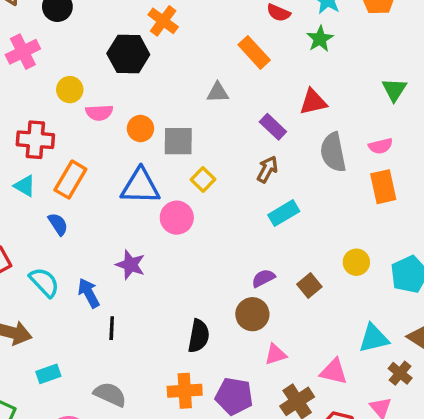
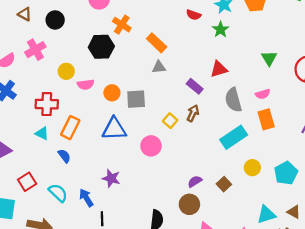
orange rectangle: (254, 52) -> (157, 43), moved
yellow square: (203, 180) -> (170, 121), moved
cyan rectangle: (284, 213) -> (234, 137), moved, size x1.4
pink circle: (177, 218) -> (151, 146), moved

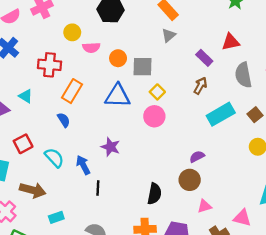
gray triangle: (159, 67) -> (169, 35), turned -40
yellow square: (170, 121) -> (157, 92), moved
cyan triangle: (42, 133) -> (26, 96), moved
cyan rectangle: (234, 137) -> (221, 114), moved
brown square: (224, 184) -> (255, 115), moved

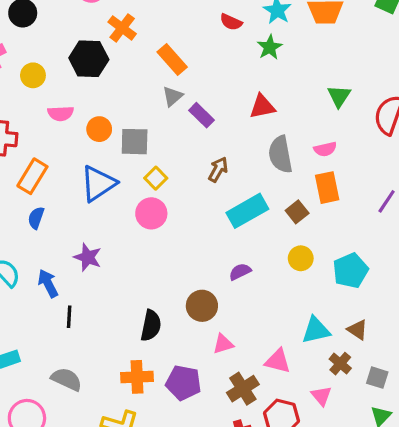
yellow circle: (72, 32) -> (33, 75), moved
purple rectangle: (204, 58) -> (202, 115), moved
blue triangle: (117, 96) -> (98, 184), turned -36
blue semicircle: (64, 120) -> (36, 218), moved, turned -128
purple semicircle: (197, 157) -> (240, 272), moved

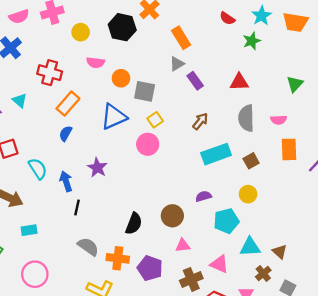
orange rectangle: (327, 188) -> (289, 149), moved
cyan pentagon: (350, 271) -> (226, 221), moved
gray semicircle: (67, 379) -> (88, 247), moved

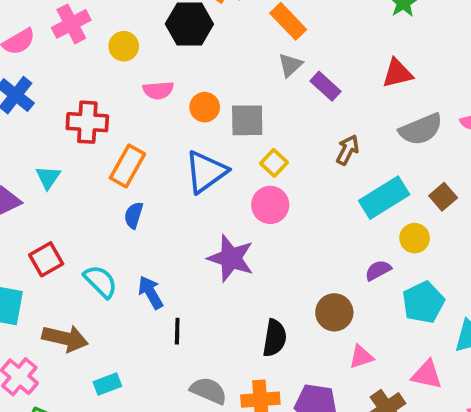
cyan triangle: (20, 100) -> (48, 177), turned 35
gray semicircle: (246, 118) -> (421, 129), turned -100
purple star: (97, 168) -> (231, 258), moved, size x1.4
yellow circle: (248, 194) -> (415, 238), moved

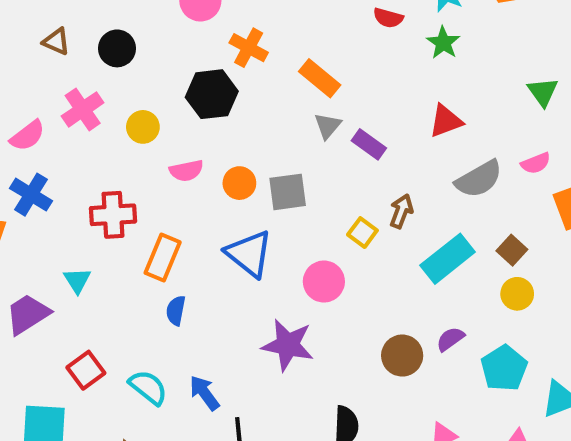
yellow square: (274, 163) -> (362, 233), moved
blue triangle: (206, 172) -> (249, 254), turned -39
yellow circle: (415, 238) -> (517, 294), moved
brown circle: (334, 312) -> (402, 356), moved

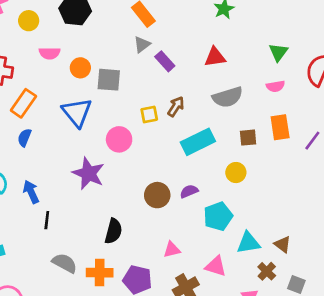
pink semicircle: (536, 163) -> (275, 86), moved
yellow square: (362, 233) -> (149, 114), turned 30
brown square: (512, 250) -> (248, 138), moved, turned 30

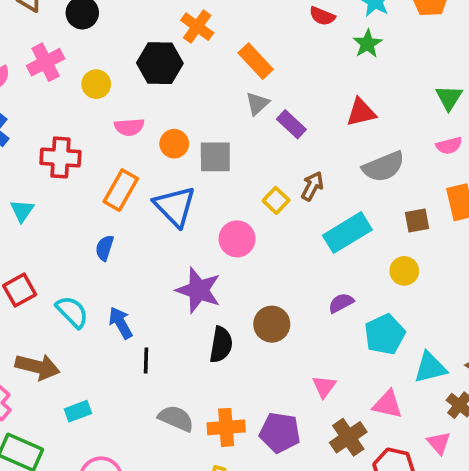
orange rectangle: (23, 103) -> (121, 190), moved
yellow square: (149, 114) -> (276, 200), turned -30
brown circle: (157, 195) -> (272, 324), moved
black semicircle: (113, 231) -> (221, 345), moved
pink triangle: (172, 250) -> (324, 387), turned -36

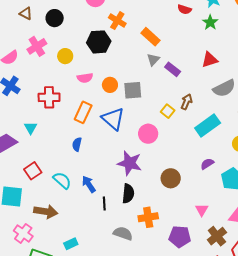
black semicircle: (221, 345) -> (128, 194), moved
cyan rectangle: (78, 411) -> (71, 244), moved
orange cross: (226, 427) -> (148, 217), moved

